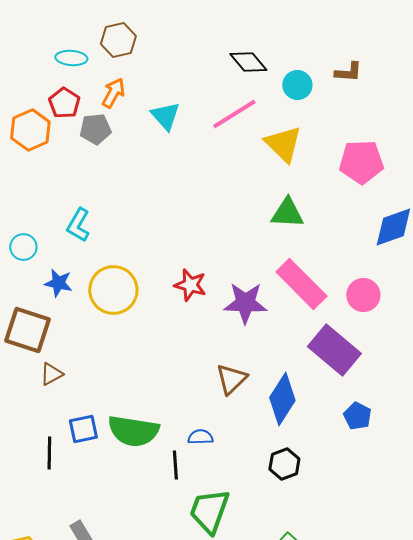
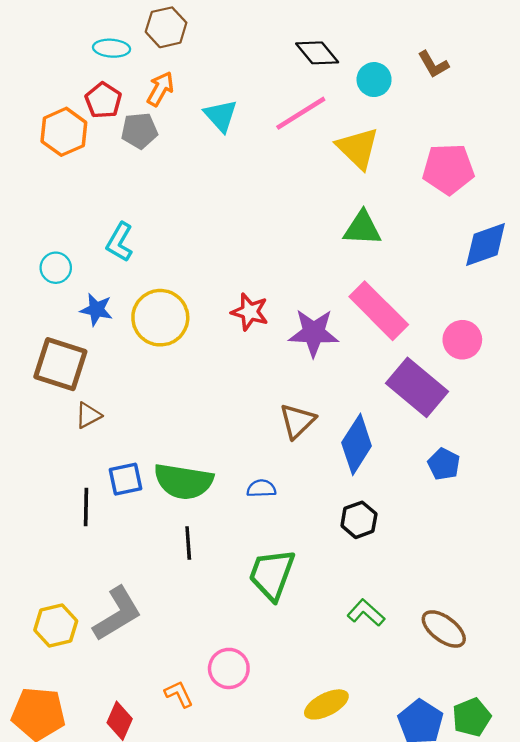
brown L-shape: (348, 72) -> (433, 64), turned 56
pink circle: (363, 295) -> (462, 340), moved
black line: (175, 465) -> (188, 543), moved

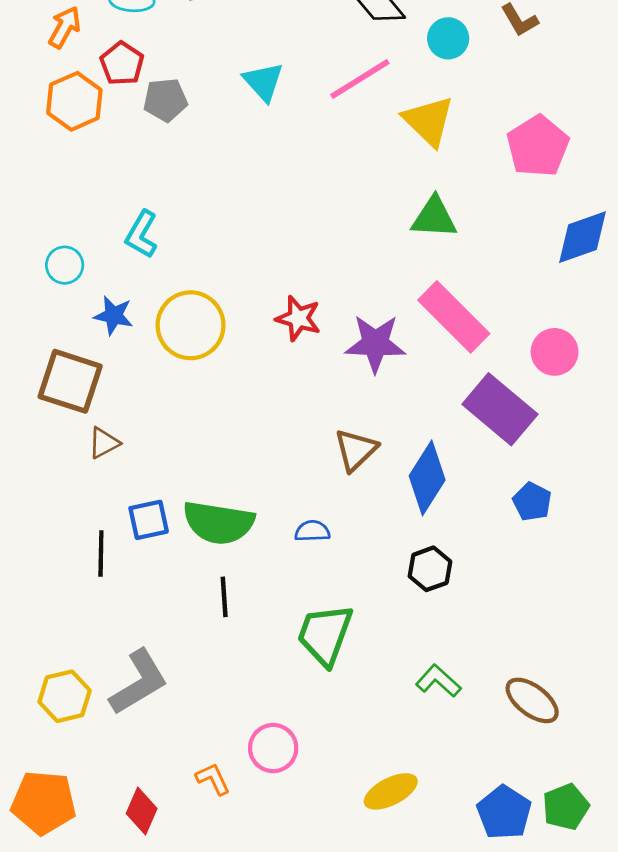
orange arrow: (160, 89) -> (65, 27), moved
pink pentagon: (448, 169) -> (538, 146), turned -30

